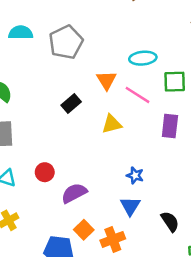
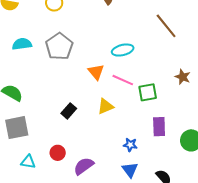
green square: (175, 82) -> (148, 92), moved
black rectangle: (71, 103) -> (69, 111), moved
purple rectangle: (170, 126) -> (159, 127), moved

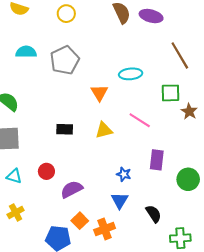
pink line: (123, 80) -> (140, 120), moved
green square: (148, 92) -> (171, 93), moved
black rectangle: (69, 111) -> (65, 129), turned 42

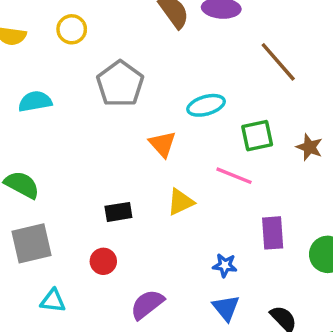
yellow circle: (66, 14) -> (72, 29), moved
gray pentagon: (65, 60) -> (120, 84), moved
green square: (171, 93) -> (257, 136), moved
red circle: (46, 171) -> (103, 261), moved

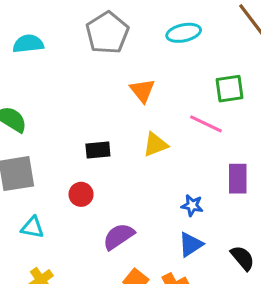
cyan ellipse: (206, 105) -> (184, 33), moved
blue triangle: (226, 308) -> (191, 244), turned 32

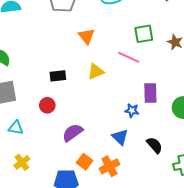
blue star: (192, 205) -> (132, 111), moved
blue triangle: (191, 244) -> (120, 137), turned -42

